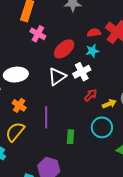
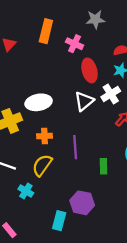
pink cross: (38, 34) -> (74, 44), moved
red ellipse: (64, 49) -> (90, 70), turned -60
orange cross: (19, 105) -> (45, 136), turned -32

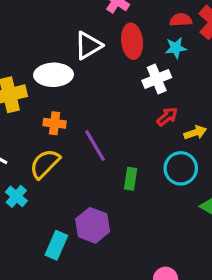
white triangle: (84, 101) -> (88, 45), moved
purple line: (75, 147) -> (95, 146), turned -35

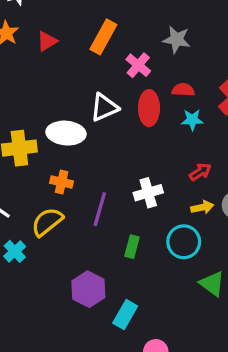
red semicircle: (181, 20) -> (183, 90), moved
white cross: (157, 79) -> (148, 193), moved
red arrow: (167, 117) -> (200, 172), moved
purple line: (95, 146) -> (100, 209), turned 40
cyan rectangle: (56, 245) -> (125, 315), moved

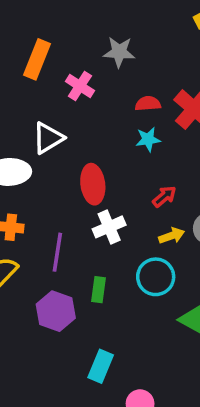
red semicircle: (183, 90) -> (148, 104), moved
red ellipse: (149, 108) -> (93, 184), moved
purple hexagon: (88, 289) -> (56, 311), moved

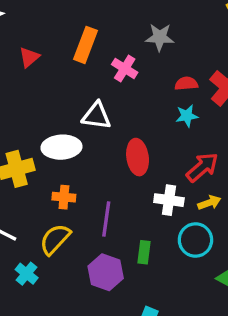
white triangle: (48, 138) -> (96, 116), turned 40
red arrow: (164, 196) -> (202, 167), size x1.5
white cross: (109, 227) -> (169, 200), moved, turned 32

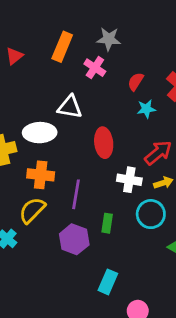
gray star: (160, 37) -> (109, 39), moved
red semicircle: (186, 84) -> (136, 82), moved, turned -54
orange cross: (64, 197) -> (41, 175), size x1.4

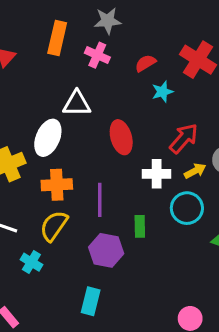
red semicircle: (136, 82) -> (145, 63), turned 36
white ellipse: (40, 133) -> (48, 138), turned -56
cyan rectangle: (108, 282) -> (91, 301), moved

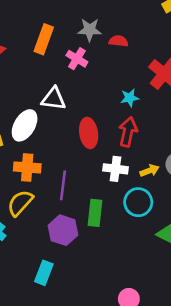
red semicircle: (145, 63) -> (118, 41), moved, turned 30
red arrow: (184, 138) -> (128, 132), moved, turned -36
green rectangle: (140, 226) -> (95, 213), size x1.4

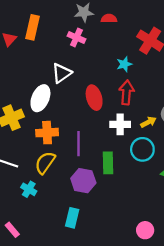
orange rectangle: (44, 39) -> (32, 27), moved
white triangle: (54, 99) -> (62, 73), turned -35

